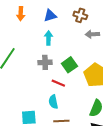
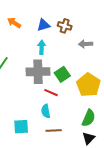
orange arrow: (21, 14) -> (14, 23), turned 120
brown cross: (80, 15) -> (65, 26), moved
gray cross: (45, 62) -> (38, 72), size x1.6

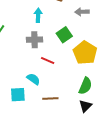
gray cross: (38, 72) -> (35, 40), size x0.7
green square: (62, 74) -> (64, 35), moved
cyan semicircle: (46, 111) -> (33, 79), moved, turned 136

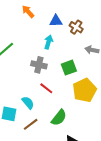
green semicircle: (85, 86) -> (59, 118), moved
brown line: (50, 98) -> (31, 124), moved, turned -49

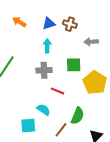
green square: (69, 68) -> (74, 65), turned 35
brown line: (31, 124) -> (61, 130), moved

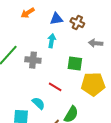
orange arrow: (19, 22) -> (28, 13), turned -72
gray cross: (44, 70) -> (33, 60), moved
yellow pentagon: (95, 83) -> (93, 84), turned 30

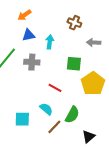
blue triangle: (56, 19) -> (29, 35), moved
yellow pentagon: (93, 84) -> (93, 84), turned -30
cyan semicircle: (38, 103) -> (46, 109), moved

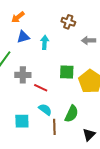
gray cross: (32, 62) -> (23, 75), moved
green square: (74, 64) -> (67, 72), moved
red line: (55, 88) -> (41, 88), moved
brown line: (54, 127) -> (54, 127), turned -42

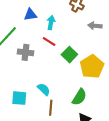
green square: (67, 72) -> (69, 55), turned 35
red line: (41, 88) -> (49, 42), moved
green semicircle: (72, 114) -> (79, 97), moved

